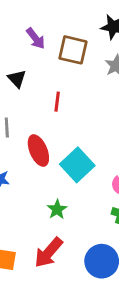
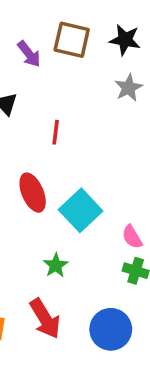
brown square: (73, 50) -> (72, 40), moved
red arrow: (48, 253) -> (45, 319), turned -72

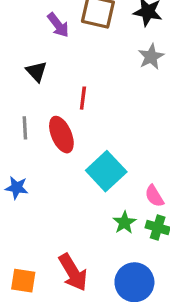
red ellipse: (33, 193) -> (61, 135), moved
green star: (56, 265) -> (124, 223), moved

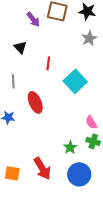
red ellipse: (61, 135) -> (35, 102), moved
cyan square: (106, 171) -> (75, 81), moved
green star: (124, 223) -> (70, 147), moved

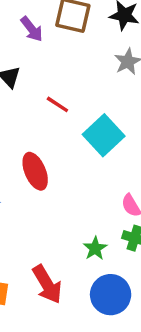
red line: (48, 63) -> (57, 104), turned -64

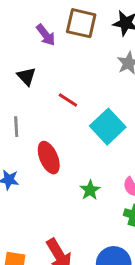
green star: (95, 248) -> (90, 190), moved

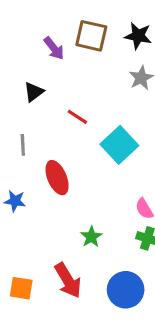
black triangle: (27, 76) -> (34, 92), turned 36
green star: (90, 190) -> (91, 237), moved

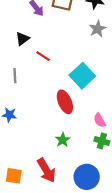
red line: (77, 117) -> (43, 56), moved
red ellipse: (57, 178) -> (65, 102), moved

